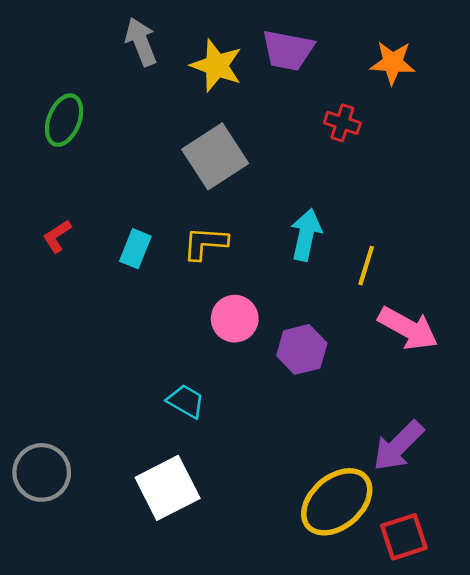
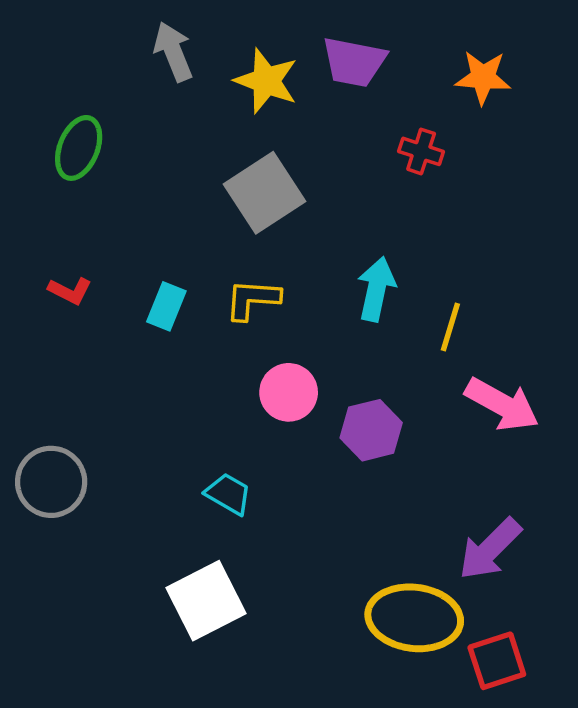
red L-shape: (57, 236) -> (70, 291), turned -120
gray circle: (42, 472) -> (51, 482), moved
yellow ellipse: (337, 502) -> (414, 618), turned 48

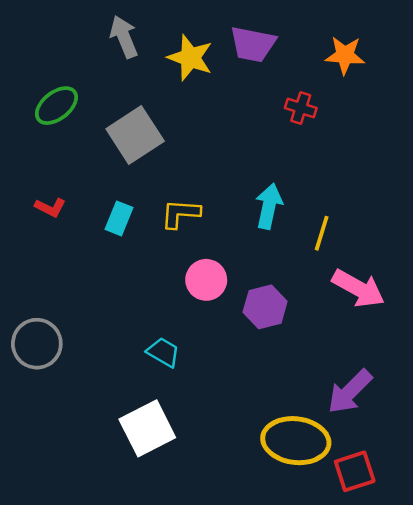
green ellipse: (79, 148) -> (56, 106), turned 30
gray square: (264, 193) -> (135, 135), moved

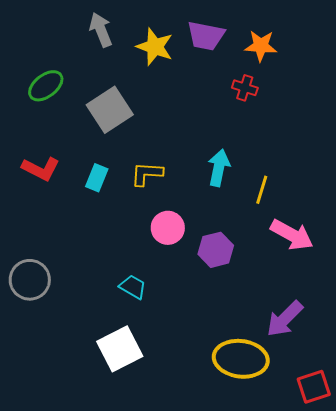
orange star: (345, 55) -> (261, 46), moved
red L-shape: (50, 207) -> (41, 169), size x1.5
red square: (355, 471) -> (314, 387), moved

